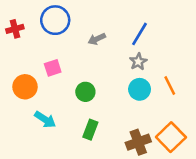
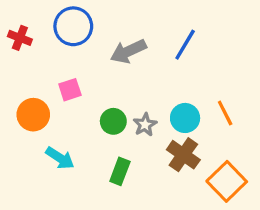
red cross: (15, 29) -> (20, 38), turned 36
gray arrow: (97, 39) -> (128, 51), size x1.5
gray star: (138, 62) -> (145, 125), moved
brown cross: (138, 142) -> (183, 155), moved, turned -35

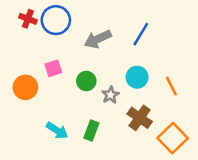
red cross: (20, 38) -> (28, 19), moved
cyan circle: (185, 118) -> (137, 77), moved
green circle: (113, 121) -> (86, 81), moved
cyan arrow: (60, 158) -> (57, 130), moved

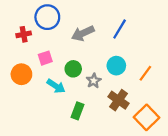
red cross: (28, 19) -> (24, 34), moved, turned -32
orange line: (171, 86) -> (145, 73), turned 63
cyan arrow: (57, 130) -> (56, 86), moved

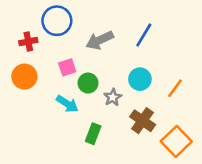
pink square: (45, 58) -> (67, 67), moved
orange circle: (21, 74) -> (24, 77), moved

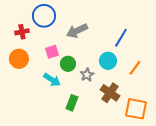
blue line: (144, 35) -> (121, 38), moved
orange square: (176, 141) -> (136, 109), turned -35

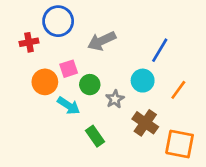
orange circle: (19, 59) -> (45, 82), moved
green rectangle: (72, 103) -> (95, 136), turned -56

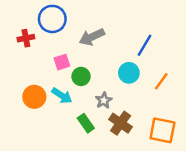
orange circle: (45, 82) -> (34, 97), moved
gray star: (115, 99) -> (104, 100), moved
brown cross: (145, 123) -> (121, 123), moved

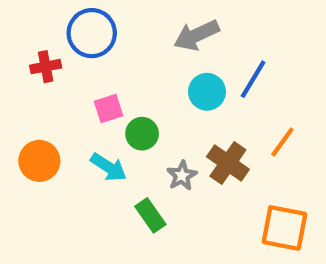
gray arrow: (92, 37) -> (197, 35), moved
cyan circle: (129, 73) -> (207, 92), moved
orange circle: (34, 97) -> (39, 161), moved
brown cross: (121, 123) -> (228, 163), moved

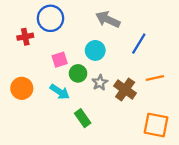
gray arrow: (197, 35) -> (108, 19), turned 50
cyan circle: (207, 92) -> (95, 50), moved
orange line: (282, 142) -> (155, 78), turned 42
gray star: (182, 176) -> (100, 83), moved

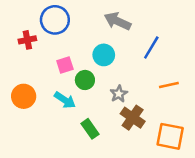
gray star: (100, 83) -> (119, 94), moved
brown cross: (125, 89) -> (133, 118), moved

